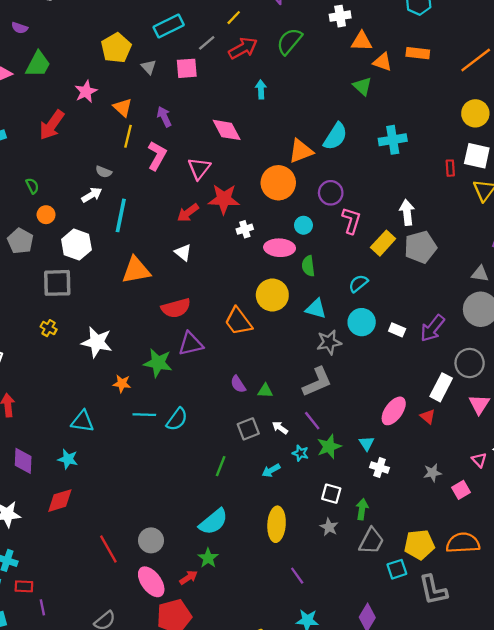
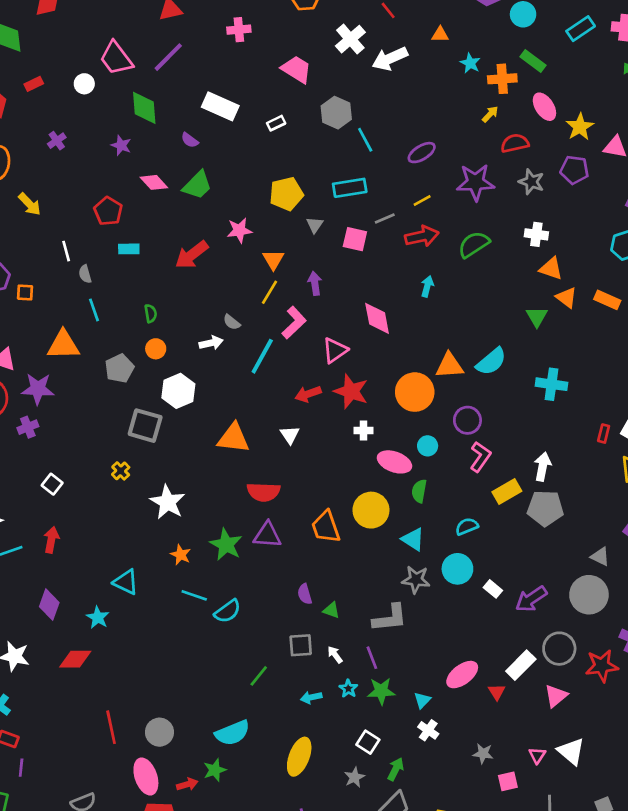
cyan line: (121, 215) -> (262, 356), moved

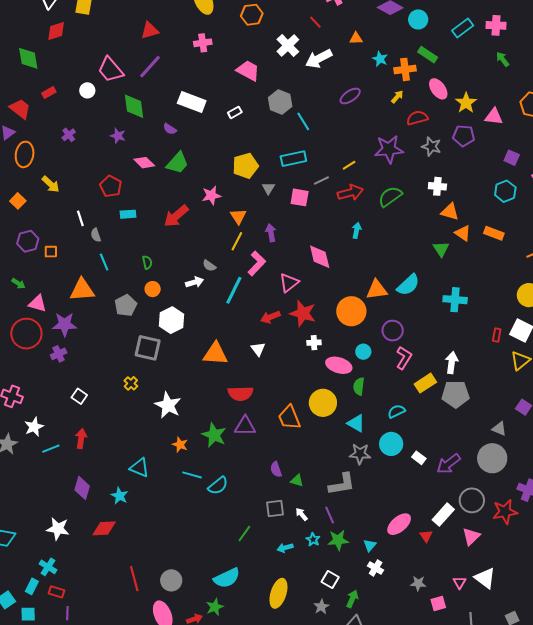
purple ellipse: (422, 153) -> (350, 96), moved

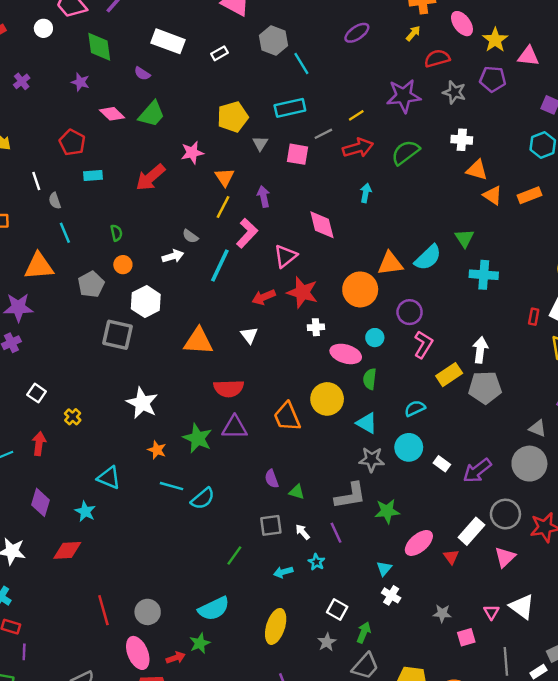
orange rectangle: (494, 233) -> (530, 195), turned -42
green triangle: (441, 249) -> (464, 238), moved
yellow cross: (131, 383) -> (73, 417), moved
green star: (338, 540) -> (387, 511), moved

